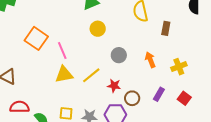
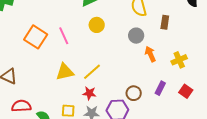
pink line: (62, 50) -> (64, 36), moved
gray circle: (119, 55) -> (136, 36), moved
red star: (114, 86) -> (89, 93), moved

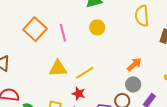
gray circle: (136, 36) -> (133, 84), moved
orange arrow: (150, 54) -> (134, 64), moved, turned 63

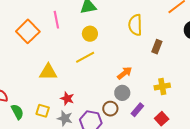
pink line: (63, 33) -> (56, 20), moved
yellow line: (85, 73) -> (85, 57), moved

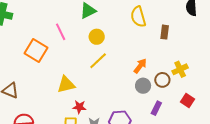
red star: (67, 98) -> (79, 107), moved
brown circle: (110, 109) -> (162, 80), moved
purple rectangle: (137, 110) -> (156, 108), moved

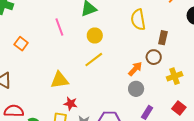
orange square: (36, 50) -> (21, 44), moved, size x0.6
brown circle: (162, 80) -> (154, 57), moved

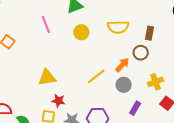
yellow semicircle: (138, 20) -> (118, 27), moved, turned -80
yellow line: (94, 60) -> (96, 76), moved
yellow cross: (175, 76) -> (155, 82), moved

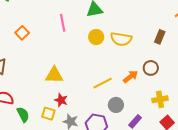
yellow semicircle: (118, 27) -> (121, 39), moved
brown rectangle: (150, 33) -> (160, 37), moved
gray circle: (124, 85) -> (116, 105), moved

